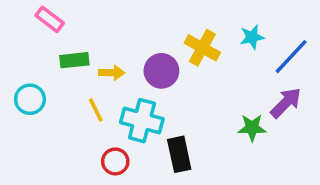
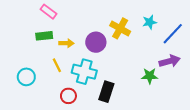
pink rectangle: (50, 19) -> (48, 12), moved
cyan circle: (30, 99) -> (26, 77), moved
purple arrow: (286, 103) -> (170, 61), turned 30
black rectangle: (179, 154) -> (106, 92), turned 30

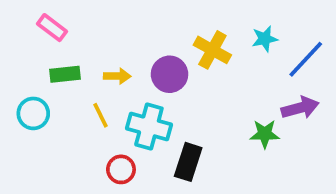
pink rectangle: (48, 12) -> (52, 28), moved
green rectangle: (44, 36) -> (65, 74), moved
cyan circle: (26, 77) -> (33, 113), moved

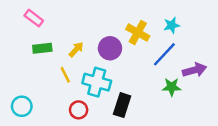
blue line: (306, 59) -> (164, 54), moved
yellow arrow: (117, 76) -> (76, 49), turned -49
cyan circle: (33, 113) -> (22, 106), moved

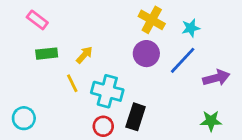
yellow cross: (138, 33) -> (152, 20), moved
purple circle: (110, 48) -> (146, 54), moved
green star: (172, 87) -> (211, 121), moved
red circle: (79, 110) -> (103, 126), moved

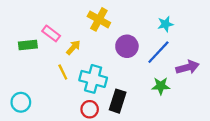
pink rectangle: (37, 20) -> (51, 33), moved
yellow cross: (152, 20) -> (99, 19), moved
green rectangle: (47, 54) -> (28, 45), moved
green star: (211, 121) -> (161, 86), moved

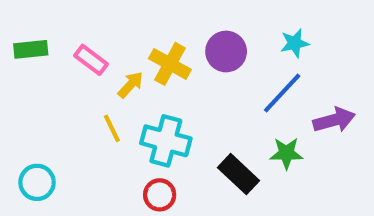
yellow cross: (99, 19) -> (170, 64), moved
green rectangle: (28, 45) -> (31, 49), moved
purple circle: (127, 46) -> (226, 51), moved
black rectangle: (118, 101) -> (239, 174), moved, turned -65

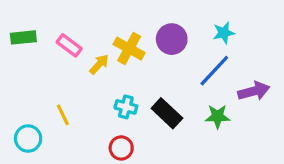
yellow line: (112, 128) -> (63, 115), moved
cyan cross: (166, 141) -> (126, 107), size x0.6
black rectangle: (239, 174) -> (167, 113), moved

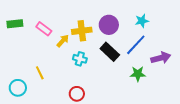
yellow cross: (129, 49) -> (82, 31), turned -36
cyan cross: (126, 107) -> (80, 59), moved
black rectangle: (167, 113) -> (110, 52), moved

